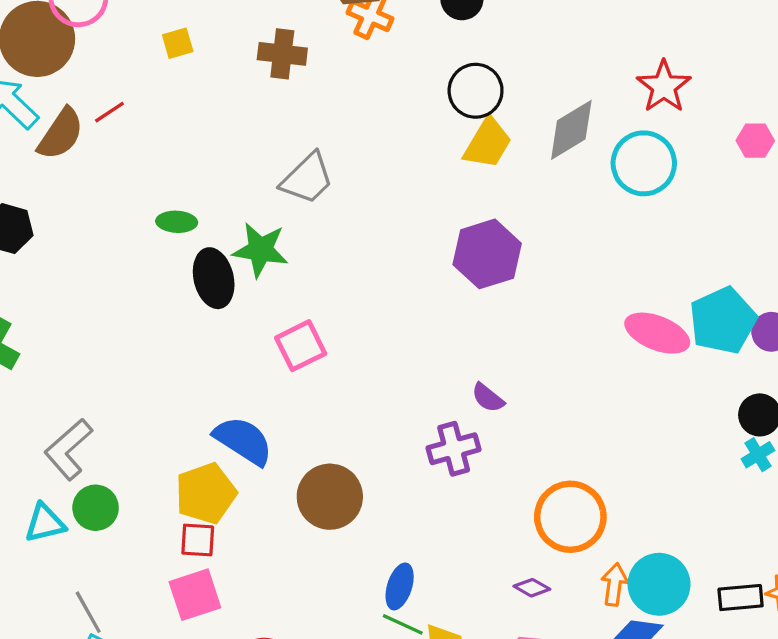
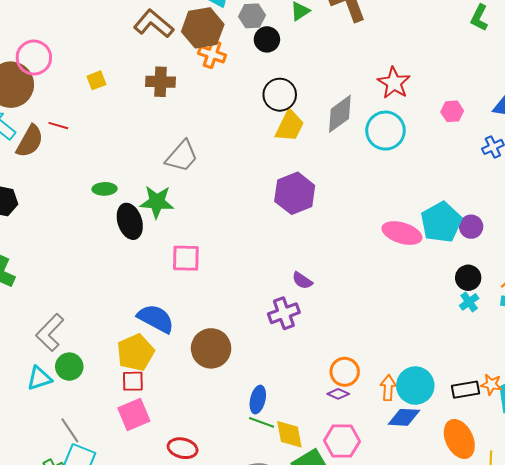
red line: (109, 112) -> (58, 126), turned 54
pink square: (301, 346) -> (186, 258), turned 32
orange circle: (570, 517) -> (345, 372), moved, size x0.7

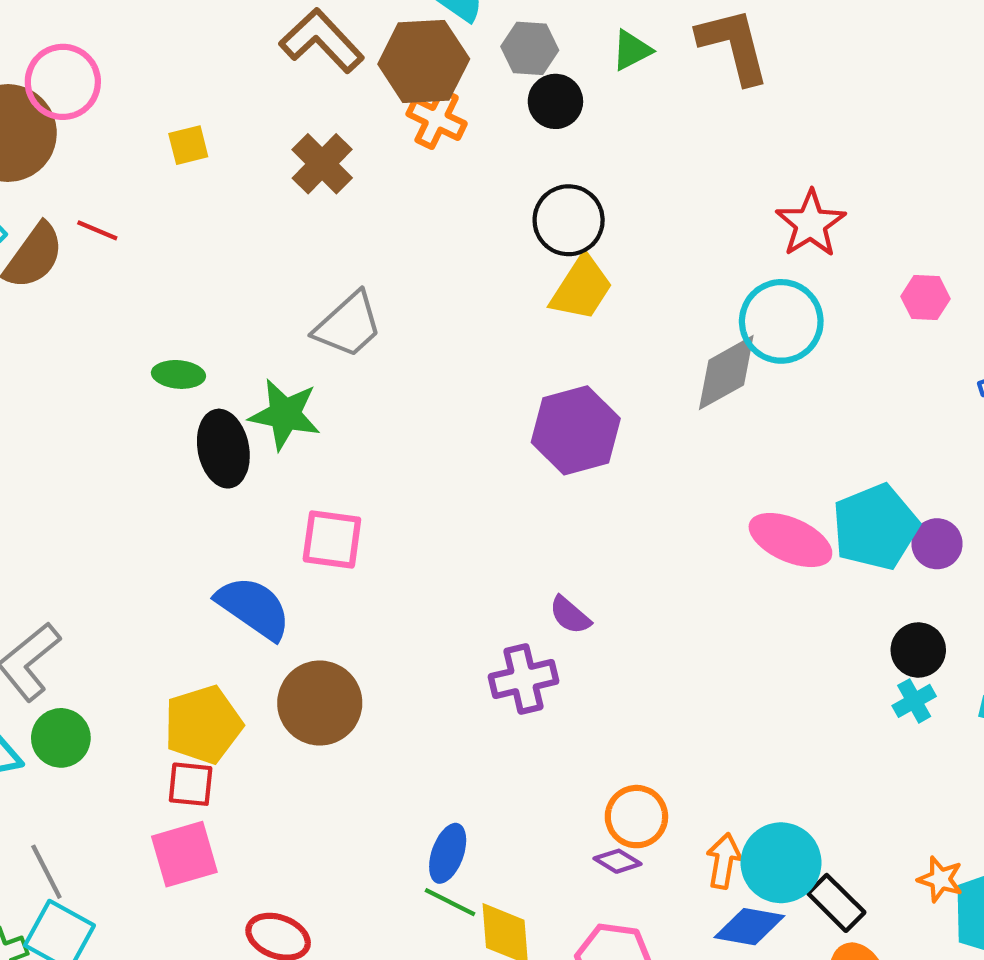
brown cross: (161, 82) -> (322, 164), turned 36
gray diamond: (340, 114) -> (726, 373), moved
blue semicircle: (156, 319) -> (254, 608), moved
brown circle: (211, 348) -> (320, 703), moved
black rectangle: (465, 390) -> (836, 903), moved, turned 48

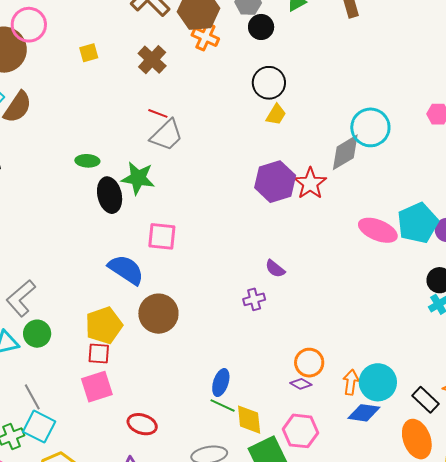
red star: (811, 224) -> (310, 183), moved
red line: (97, 230) -> (158, 113), moved
yellow trapezoid: (582, 288) -> (276, 115), size x0.7
purple cross: (523, 679) -> (254, 299), size x0.7
black rectangle: (836, 903) -> (425, 400), moved

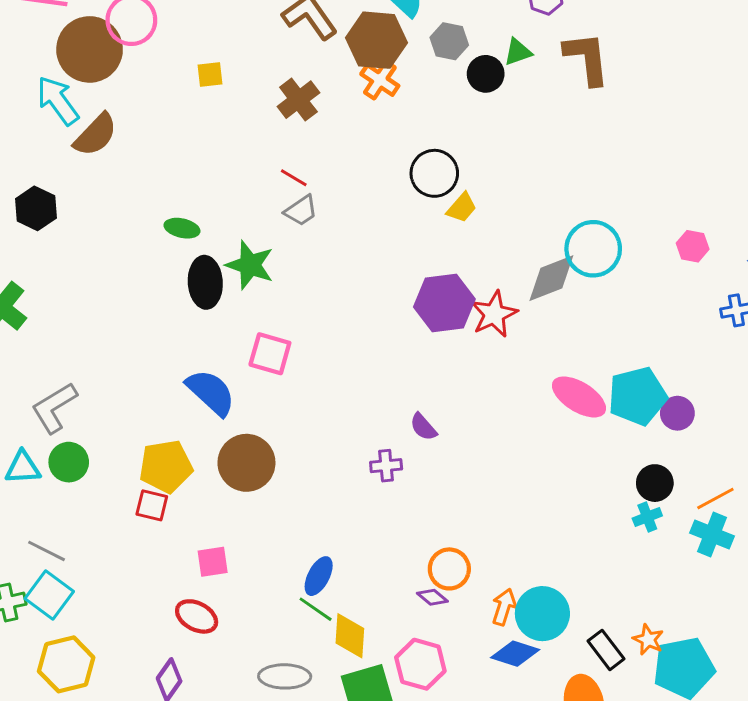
black circle: (261, 27) -> (486, 74), moved
black circle: (269, 83) -> (434, 173), moved
gray trapezoid: (167, 135) -> (301, 211), size x0.7
pink square: (97, 387) -> (213, 562), moved, size x0.7
gray line: (32, 397) -> (47, 551), turned -44

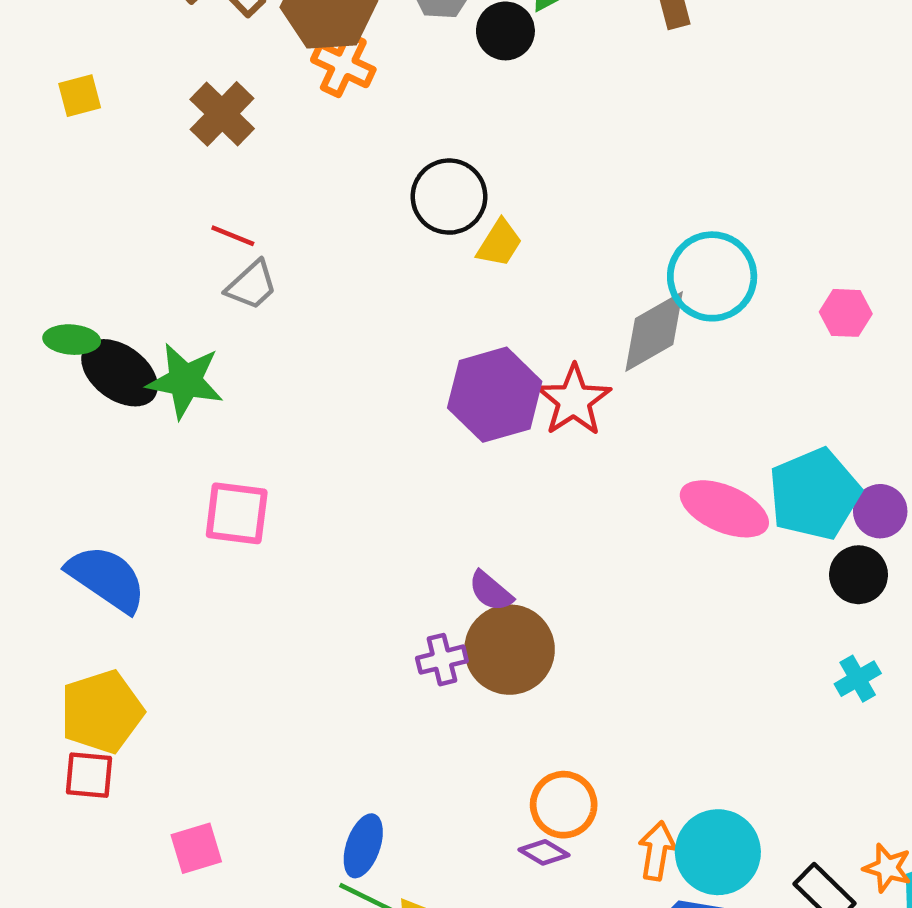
pink hexagon: (693, 246) -> (846, 313), moved
black ellipse: (205, 282) -> (120, 373), moved, turned -42
blue semicircle: (211, 392) -> (107, 578), moved
brown circle: (246, 463) -> (510, 650), moved
black circle: (655, 483) -> (859, 575), moved

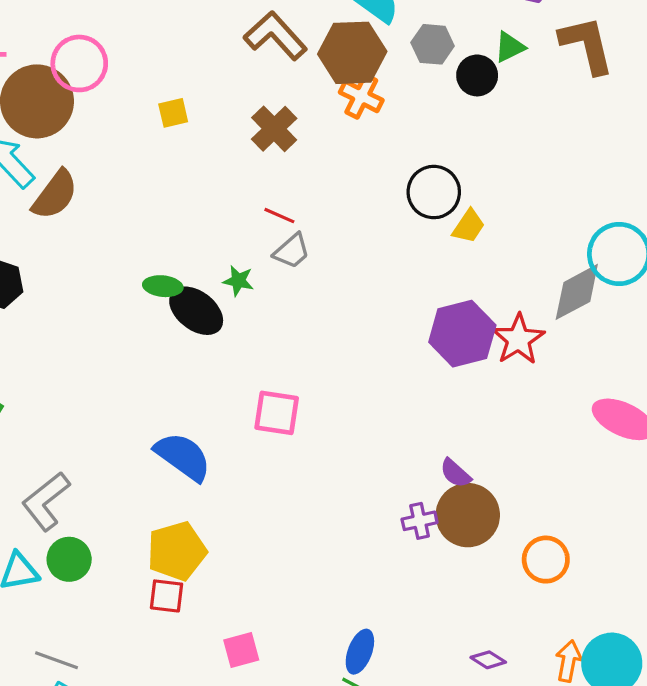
green star: (185, 381) -> (238, 281), moved, size x0.6
orange circle: (564, 805) -> (546, 560), moved

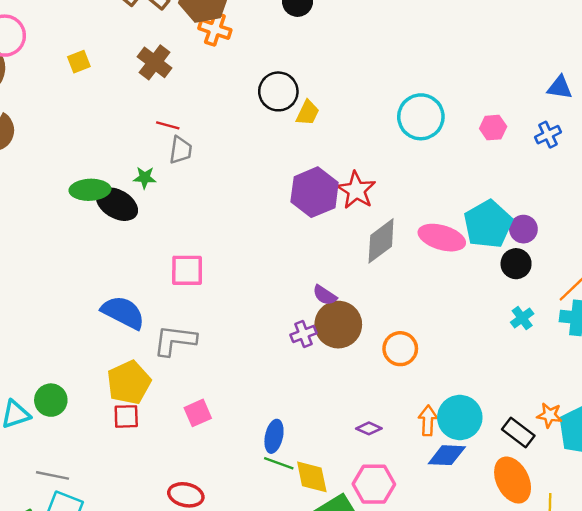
gray trapezoid: (292, 251) -> (181, 150), turned -32
green ellipse: (163, 286) -> (90, 190), size x1.4
gray diamond: (577, 292) -> (381, 241), moved
gray L-shape: (46, 501) -> (175, 340), moved, turned 54
pink square: (241, 650) -> (198, 413), moved

